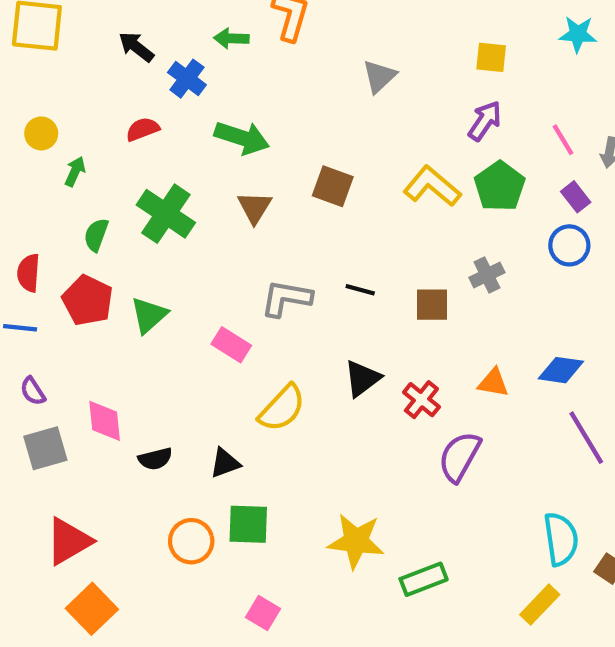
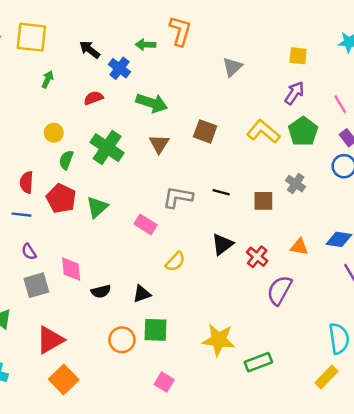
yellow circle: (41, 133) -> (54, 133), moved
green arrow: (75, 171) -> (48, 79), moved
gray cross: (487, 275) -> (296, 184), turned -30
yellow semicircle: (282, 408) -> (175, 262), size x0.7

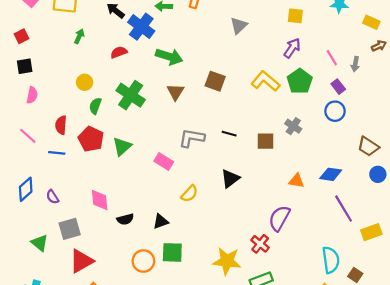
blue cross: (119, 68) -> (141, 27), size x1.4
purple semicircle: (29, 252) -> (52, 197), moved
red cross: (257, 257) -> (260, 244), moved
gray square: (36, 285) -> (70, 229), moved

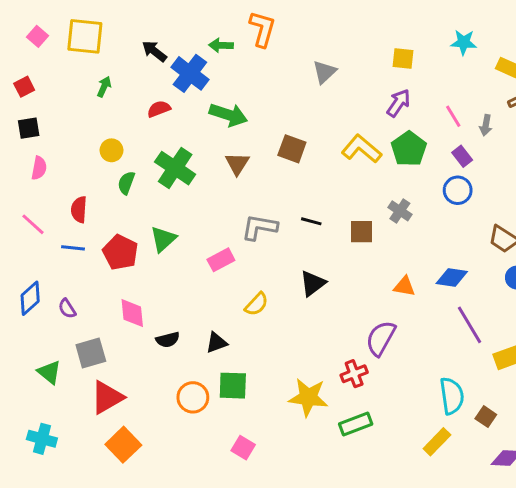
red pentagon: (91, 139) -> (120, 252), moved
pink rectangle: (164, 161) -> (221, 260), turned -60
red cross: (260, 244) -> (354, 374), turned 30

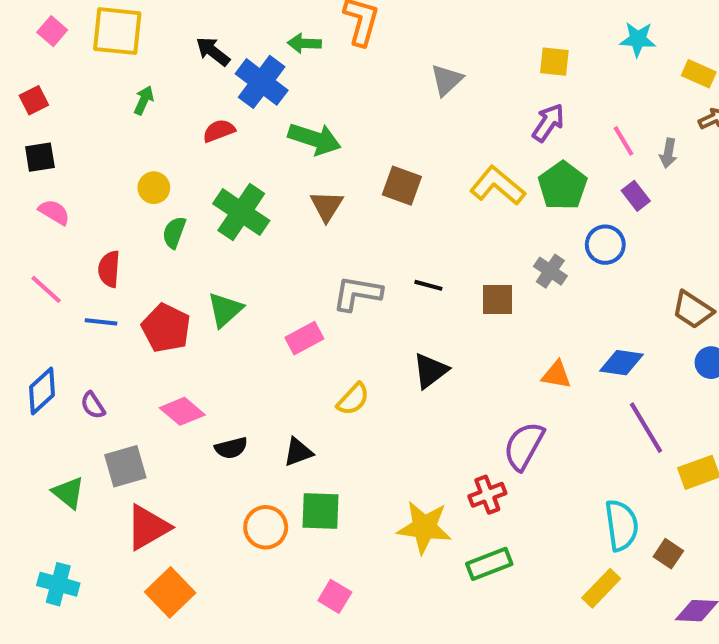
pink semicircle: (39, 168) -> (54, 212), turned -70
blue circle: (458, 190) -> (605, 245), moved
pink diamond: (132, 313) -> (182, 411), turned -44

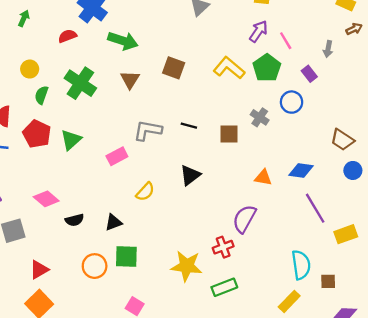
pink line: (624, 141) -> (286, 41), moved
red pentagon: (166, 328) -> (37, 134), moved
red triangle: (148, 527) -> (39, 270), moved, size x0.7
brown square: (668, 554) -> (328, 281), turned -35

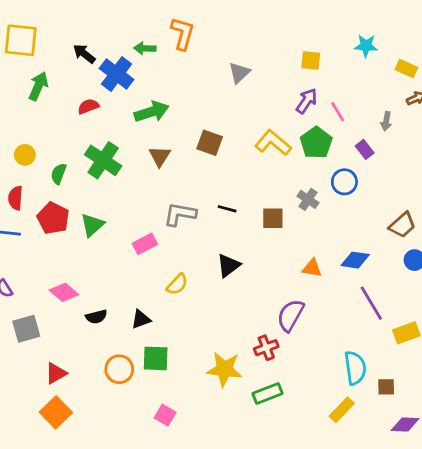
green arrow: (24, 18) -> (38, 86), size x1.5
green arrow: (123, 41) -> (152, 112), turned -36
yellow circle: (30, 69) -> (25, 155), moved
brown trapezoid: (342, 140) -> (402, 225), turned -75

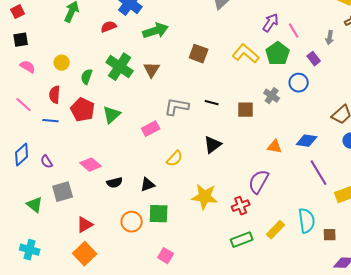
brown triangle: (160, 156) -> (152, 70), moved
yellow star: (224, 369) -> (205, 197), moved
yellow rectangle: (342, 410) -> (276, 230), moved

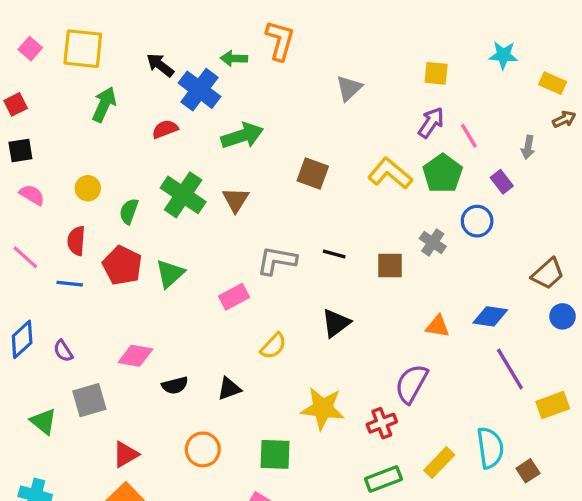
pink diamond: (91, 165) -> (135, 356), turned -30
green square: (159, 214) -> (275, 454), moved
brown square: (330, 235) -> (528, 471), turned -32

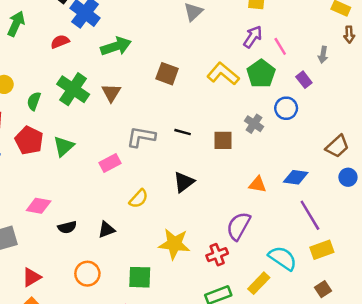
brown arrow: (564, 119) -> (349, 34), turned 112
yellow rectangle: (553, 405) -> (322, 250), moved
cyan semicircle: (490, 448) -> (283, 258), moved, turned -48

